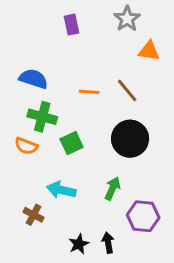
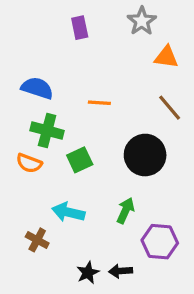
brown line: (127, 90) -> (170, 108), moved
black arrow: (108, 243) -> (121, 271), turned -84

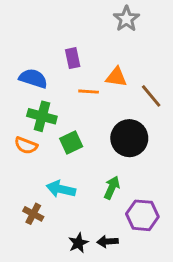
purple rectangle: (80, 28) -> (73, 58), moved
orange triangle: (166, 57) -> (116, 77), moved

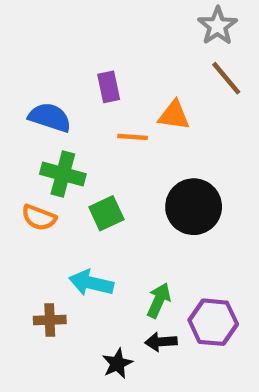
gray star: (126, 19) -> (218, 26), moved
brown line: (151, 96) -> (226, 78), moved
green arrow: (112, 188) -> (159, 300), moved
brown cross: (33, 214) -> (50, 320), turned -30
black arrow: (107, 241) -> (161, 342), moved

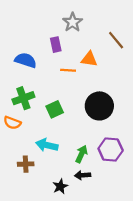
gray star: (218, 26) -> (73, 22), moved
green cross: (63, 174) -> (23, 98), moved, turned -35
orange semicircle: (39, 218) -> (12, 123), moved
purple hexagon: (213, 322) -> (111, 150), moved

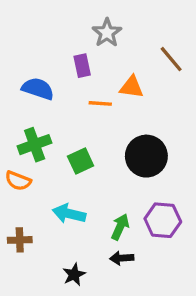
brown cross: (26, 164) -> (20, 240), moved
black star: (60, 186) -> (74, 275), moved

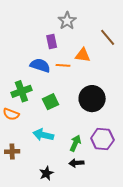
blue semicircle: (38, 89) -> (40, 65), moved

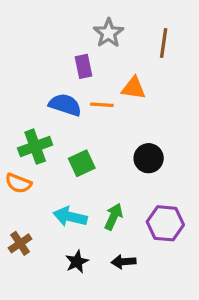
brown line: (108, 37) -> (164, 43), moved, turned 48
black circle: (92, 99) -> (149, 158), size x0.7
green arrow: (75, 143) -> (114, 217), moved
brown cross: (12, 152) -> (20, 243), turned -32
black star: (46, 173) -> (77, 262), moved

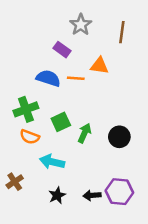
purple rectangle: (83, 66) -> (62, 50), turned -42
black circle: (149, 158) -> (119, 137), moved
orange semicircle: (18, 183) -> (30, 137), moved
green arrow: (114, 217) -> (84, 133), moved
purple hexagon: (165, 223) -> (119, 192), moved

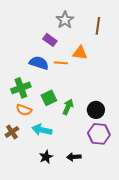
brown cross: (15, 182) -> (12, 132), moved
purple hexagon: (119, 192) -> (99, 134), moved

